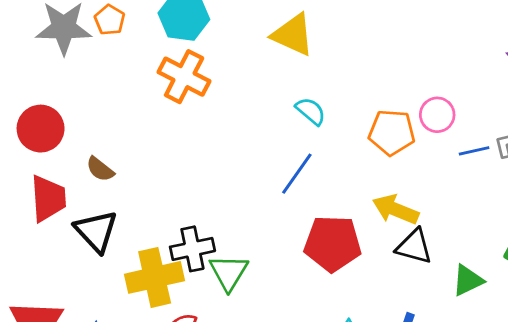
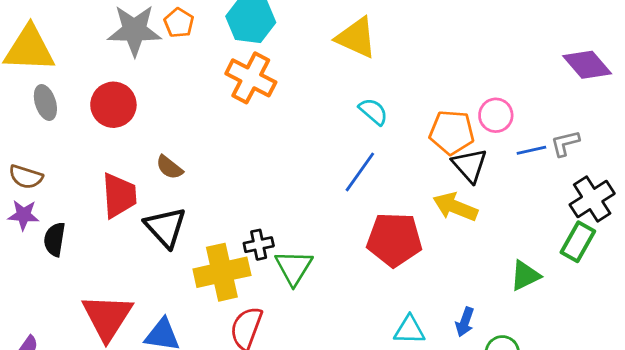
red circle: (41, 129) -> (113, 105), moved
black triangle: (414, 246) -> (470, 165), moved, turned 33
black cross: (192, 249) -> (259, 245), size x0.7

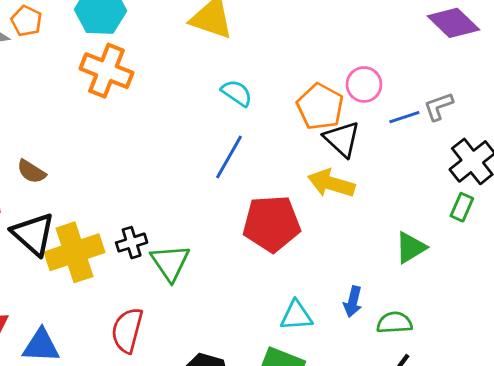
orange pentagon: (452, 132) -> (320, 107), turned 30
green rectangle: (578, 242) -> (462, 207), size x0.7
yellow cross: (222, 272) -> (74, 252), moved

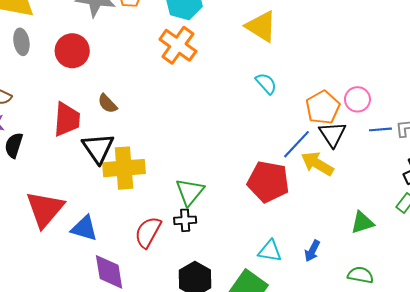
blue line: (229, 157) -> (296, 144), moved
black cross: (132, 243) -> (185, 220), moved
green semicircle: (394, 323) -> (360, 275), moved

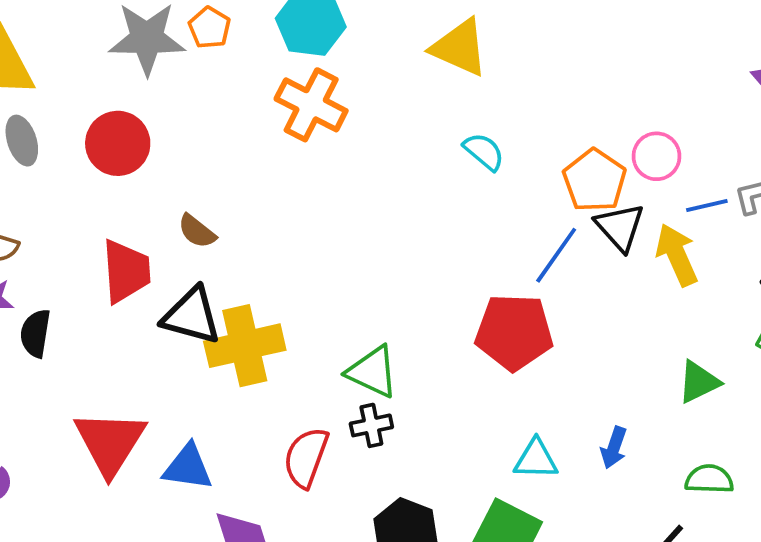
black triangle: (98, 148) -> (192, 316), turned -32
yellow arrow: (317, 164) -> (677, 255), moved, turned 44
green triangle: (190, 192) -> (373, 372), turned -36

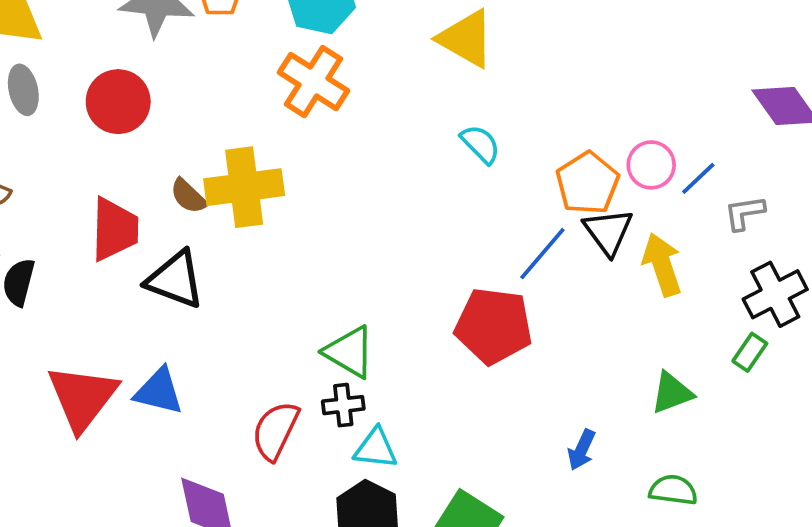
blue line: (707, 205) -> (698, 178), moved, turned -36
yellow cross: (245, 346) -> (244, 187), moved
cyan triangle: (536, 459) -> (376, 448), moved
blue triangle: (188, 467) -> (159, 391), moved

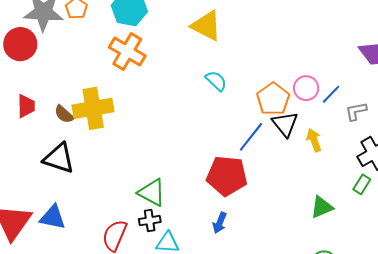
red circle: (118, 102) -> (20, 44), moved
red trapezoid: (114, 229) -> (26, 106), moved, size x0.7
yellow arrow: (662, 265) -> (314, 140), size x0.7
blue arrow: (582, 450) -> (220, 223), moved

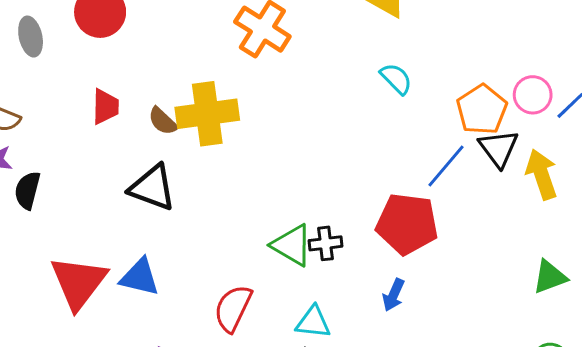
yellow arrow: (314, 140) -> (542, 174), size x1.4
black cross: (150, 221) -> (325, 243), moved

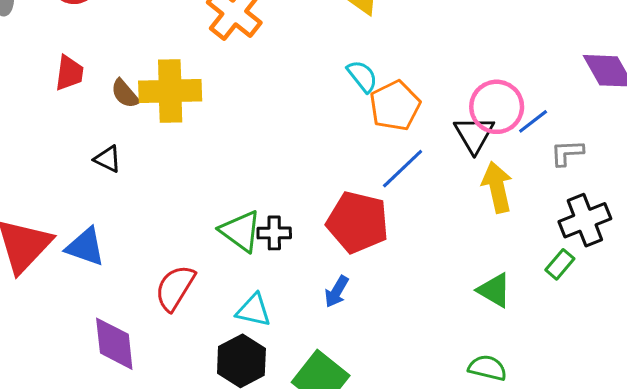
pink circle: (533, 95) -> (497, 107), size x1.4
orange pentagon: (482, 110) -> (395, 106), moved
black triangle: (498, 148) -> (474, 134), moved
black triangle: (152, 188) -> (108, 159), size x0.6
green triangle: (550, 277) -> (494, 290), turned 45

